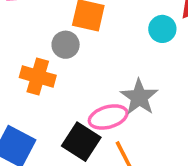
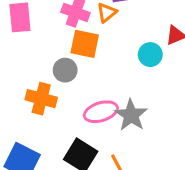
pink ellipse: (108, 117) -> (101, 112), moved

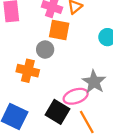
pink ellipse: (101, 112) -> (76, 96), moved

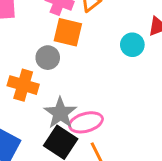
gray star: (94, 82) -> (60, 113), moved

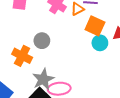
orange square: (68, 32) -> (95, 26), moved

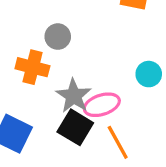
cyan circle: (100, 43) -> (149, 74), moved

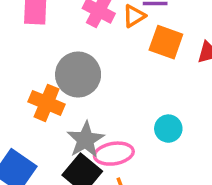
gray circle: (58, 37) -> (78, 75), size x1.6

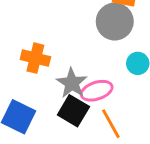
gray circle: (78, 75) -> (115, 22), moved

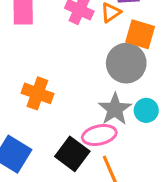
gray star: (72, 83) -> (115, 109), moved

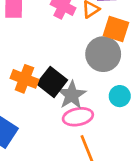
gray star: (115, 109) -> (72, 95), moved
black square: (72, 154) -> (52, 82), moved

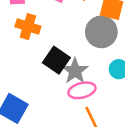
orange cross: (24, 79) -> (28, 27), moved

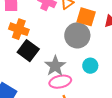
black square: (56, 60) -> (28, 51), moved

